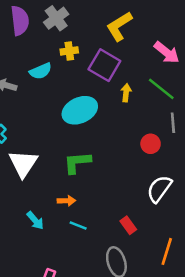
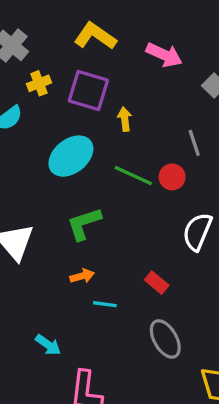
yellow L-shape: (119, 26) -> (95, 36), turned 80
green line: (161, 89) -> (133, 175), moved
cyan arrow: (35, 220) -> (48, 345), moved
red rectangle: (128, 225) -> (157, 283), moved

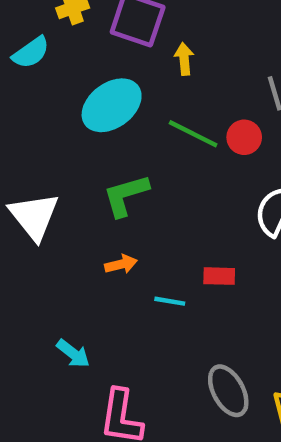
red rectangle: (157, 283) -> (219, 276), turned -40
cyan line: (105, 304) -> (170, 301), moved
gray ellipse: (165, 339) -> (228, 391), moved

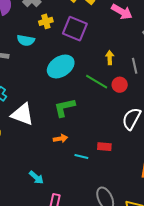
cyan semicircle: (31, 52) -> (26, 40), turned 42
yellow arrow: (184, 59) -> (110, 58), moved
white triangle: (34, 216) -> (23, 114), turned -35

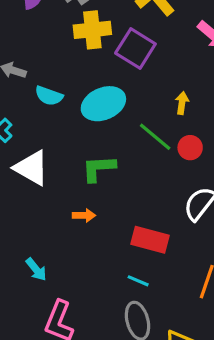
yellow cross: (46, 21) -> (92, 30), size x1.6
cyan semicircle: (26, 40) -> (49, 96), moved
red rectangle: (104, 147) -> (150, 240), size x1.6
cyan line: (81, 157) -> (138, 281), moved

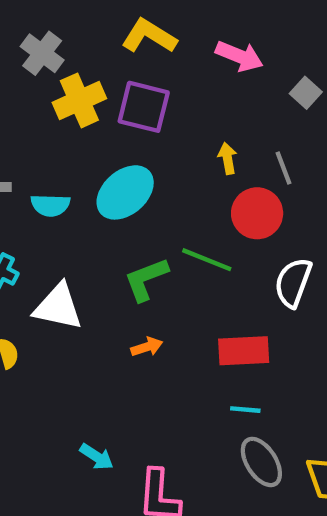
green line: (155, 137) -> (207, 260), moved
red circle: (190, 148) -> (257, 213), size x1.5
cyan arrow: (36, 269) -> (97, 457), moved

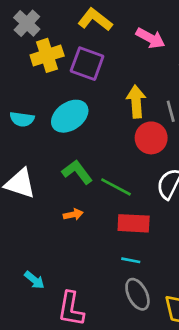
yellow arrow: (227, 158) -> (136, 102), size x1.6
green line: (207, 260) -> (116, 187), moved
green L-shape: (146, 279) -> (77, 172), turned 68

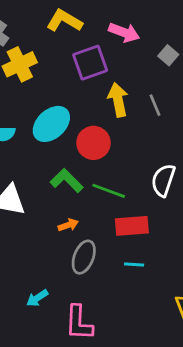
purple square: (87, 64) -> (90, 63), moved, turned -32
red circle: (151, 138) -> (93, 143), moved
cyan arrow: (34, 280) -> (37, 298), turned 115
gray ellipse: (137, 294) -> (84, 257), moved, turned 56

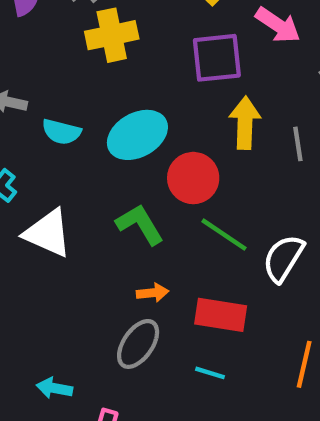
green line: (109, 191) -> (224, 235), moved
orange arrow: (68, 225) -> (153, 293), moved
cyan arrow: (37, 298) -> (54, 388), turned 30

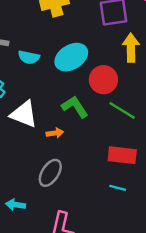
orange arrow: (153, 293) -> (55, 133), moved
gray ellipse: (138, 344) -> (50, 173), moved
cyan arrow: (54, 388) -> (16, 205), moved

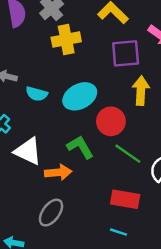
orange arrow: (55, 133) -> (58, 172), size x1.5

